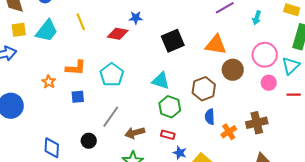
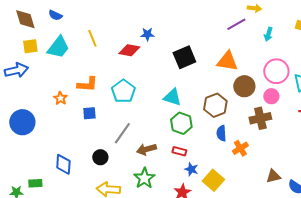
pink circle: (269, 83) -> (271, 96), moved
brown cross: (257, 123) -> (260, 118), moved

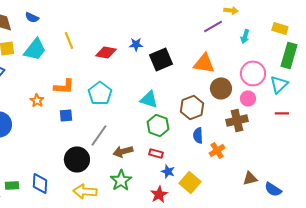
blue star: (147, 34) -> (136, 44), moved
black circle: (100, 157) -> (77, 159), size x1.6
blue diamond: (63, 164) -> (40, 183), moved

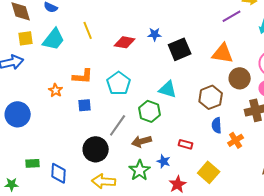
green hexagon: (158, 125) -> (150, 111), moved
red rectangle: (156, 153) -> (186, 144), moved
blue star: (168, 171) -> (164, 161), moved
green rectangle: (12, 185) -> (33, 163), moved

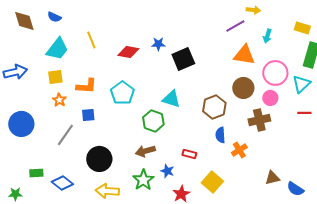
yellow square: (26, 38) -> (55, 77), moved
orange triangle: (223, 53) -> (244, 55), moved
gray line: (118, 125) -> (65, 135), moved
blue diamond: (59, 173) -> (62, 183), turned -55

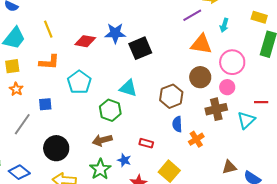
blue star: (158, 44) -> (115, 33), size x1.5
cyan triangle: (301, 84) -> (246, 120), moved
orange L-shape: (86, 86) -> (49, 62), moved

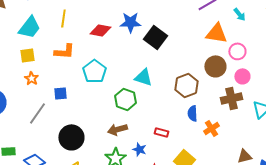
cyan arrow: (224, 25) -> (239, 14), turned -56
yellow line: (48, 29) -> (63, 18), turned 30
black square: (140, 48) -> (155, 37), turned -30
pink circle: (232, 62) -> (237, 51), moved, size x0.7

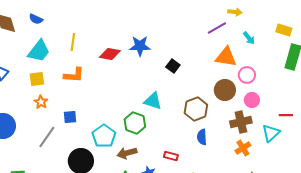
black square: (155, 37) -> (173, 66), moved, size x0.6
cyan pentagon: (94, 71) -> (104, 136), moved
orange cross: (211, 128) -> (243, 148), moved

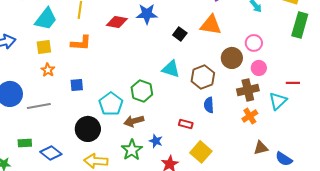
orange triangle: (226, 57) -> (211, 25), moved
cyan triangle: (153, 101) -> (171, 69), moved
gray line: (47, 137) -> (39, 106), moved, turned 45
red rectangle: (171, 156) -> (186, 124), moved

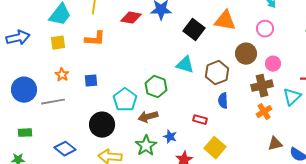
black square: (180, 34) -> (194, 30), size x1.5
pink circle: (254, 43) -> (265, 29), moved
orange star: (48, 70) -> (62, 75), moved
green rectangle: (25, 143) -> (25, 133), moved

